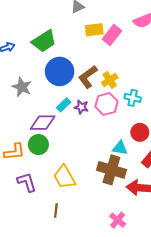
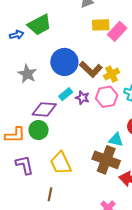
green trapezoid: (44, 41) -> (39, 25), moved
brown L-shape: (88, 77) -> (91, 69), turned -105

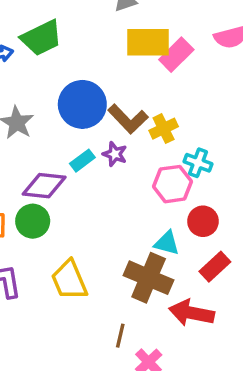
yellow rectangle: (101, 25) -> (148, 42), size x1.4
pink hexagon: (107, 97) -> (172, 184), moved
purple star: (82, 98) -> (115, 154), moved
brown line: (50, 194) -> (120, 336), moved

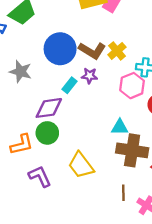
cyan triangle: (167, 243) -> (120, 127), moved

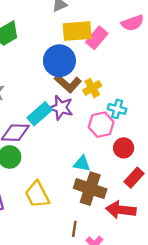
blue circle: (60, 49) -> (59, 61), moved
purple star: (89, 76) -> (61, 108), size x1.5
cyan rectangle: (69, 85) -> (40, 114), size x1.5

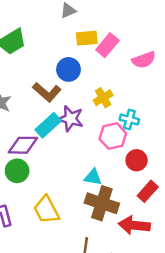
pink semicircle: (133, 23) -> (144, 60), moved
yellow rectangle: (77, 31) -> (87, 38), size x0.7
blue circle: (59, 61) -> (68, 69), size x0.7
brown L-shape: (68, 83) -> (47, 92), moved

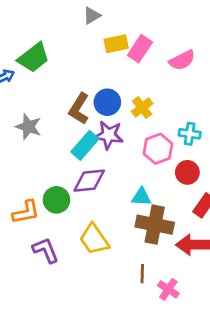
blue circle: (68, 69) -> (107, 102), moved
brown L-shape: (47, 92) -> (79, 109), turned 88
cyan cross: (129, 119) -> (190, 134), moved
purple diamond: (23, 145) -> (89, 181), moved

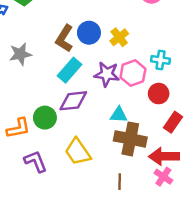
gray star: (28, 127) -> (20, 54), turned -30
purple star: (109, 135) -> (107, 74), moved
pink cross: (168, 289) -> (163, 177), moved

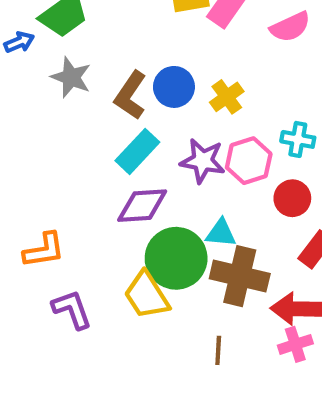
gray star: (20, 54) -> (71, 77), moved, turned 30
green circle: (45, 118) -> (176, 258), moved, size x1.5
pink cross: (163, 177) -> (295, 344), turned 36

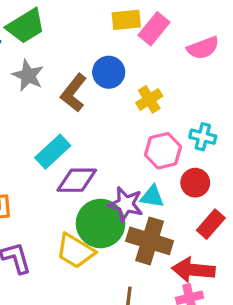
blue circle: (174, 87) -> (109, 72), moved
cyan rectangle: (137, 151) -> (53, 152), moved
purple star: (203, 161) -> (126, 204), moved
cyan triangle: (221, 233) -> (152, 197), moved
yellow trapezoid: (147, 295) -> (75, 251), turned -30

